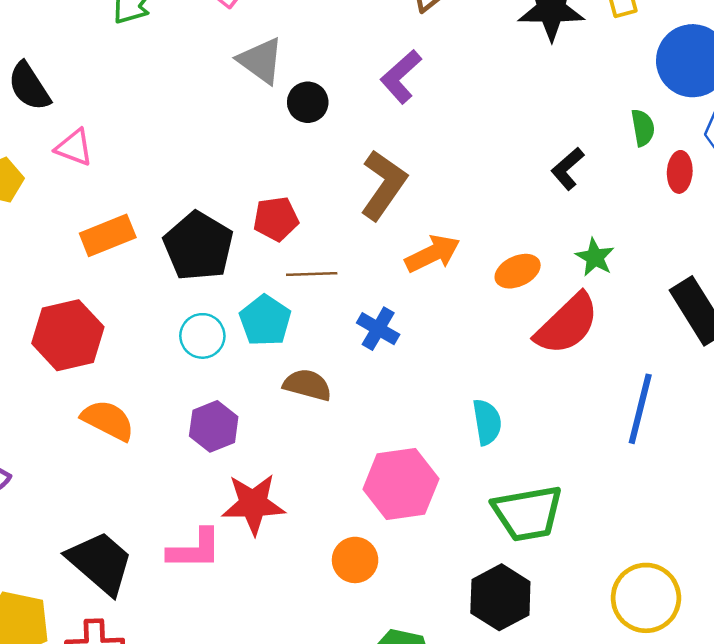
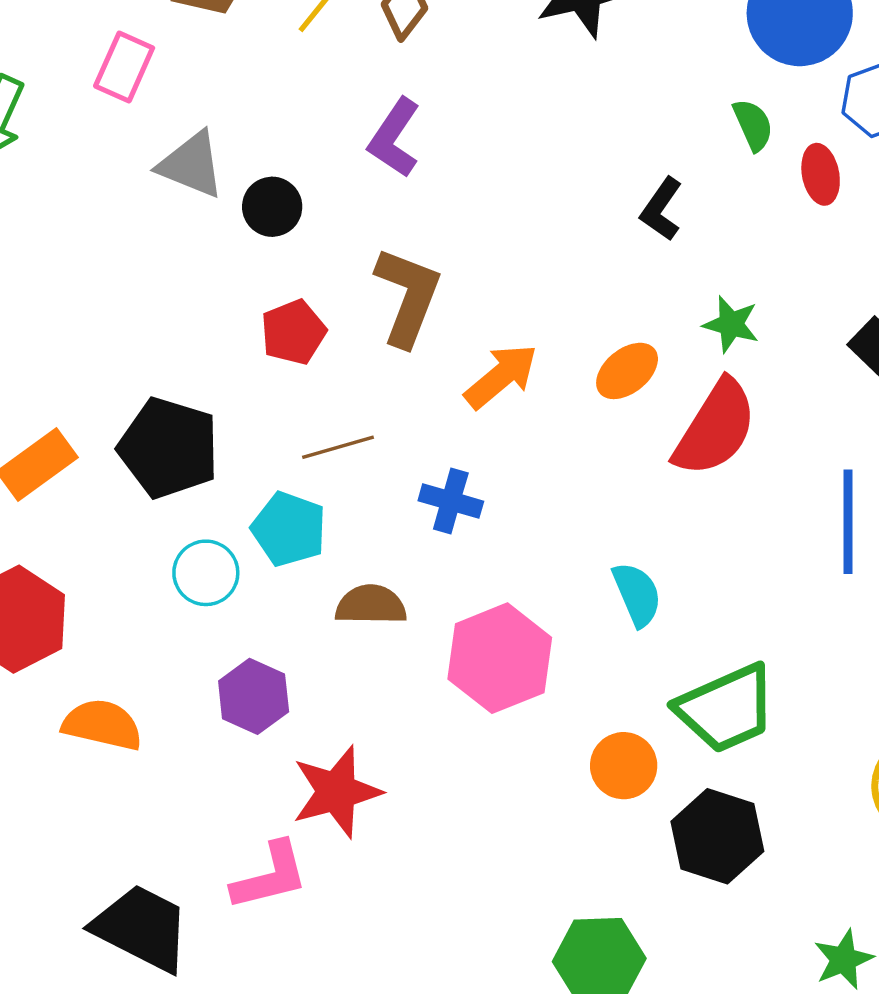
red pentagon: (276, 219) -> (293, 332), moved
pink hexagon: (401, 484) -> (500, 658), moved
orange circle: (355, 560) -> (624, 766), moved

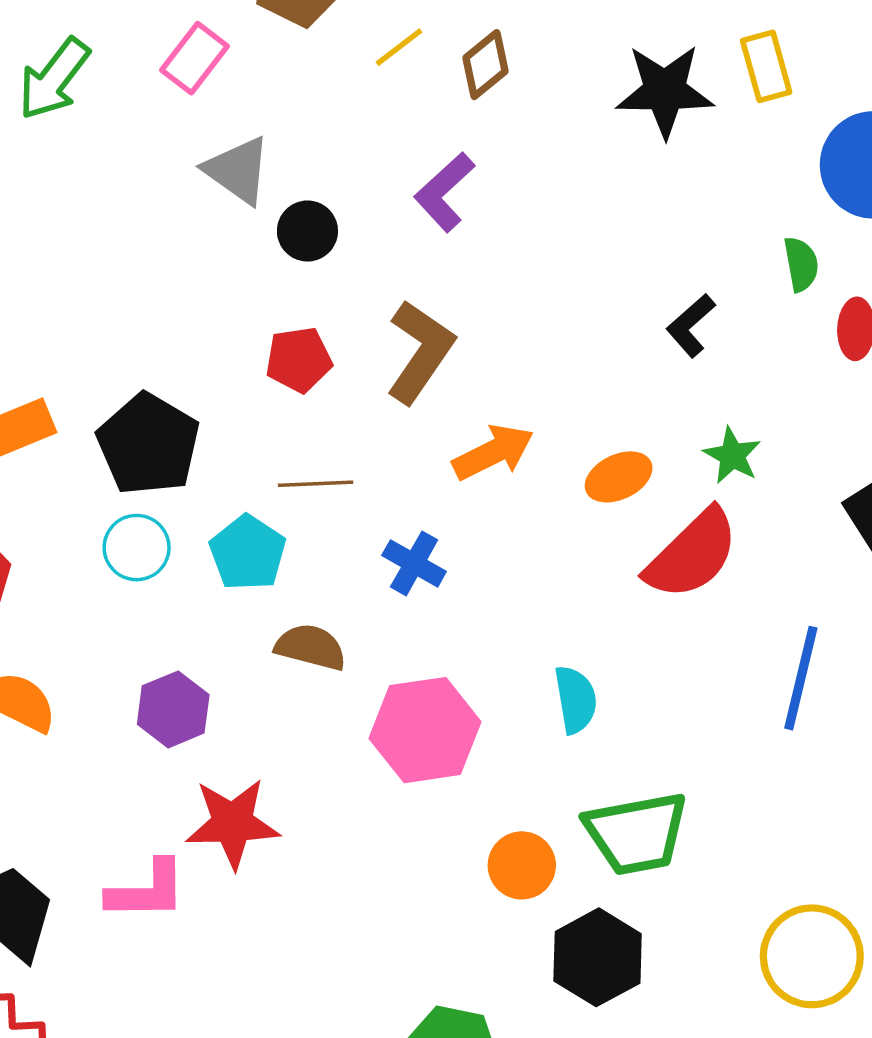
cyan circle: (206, 573) -> (137, 548), moved

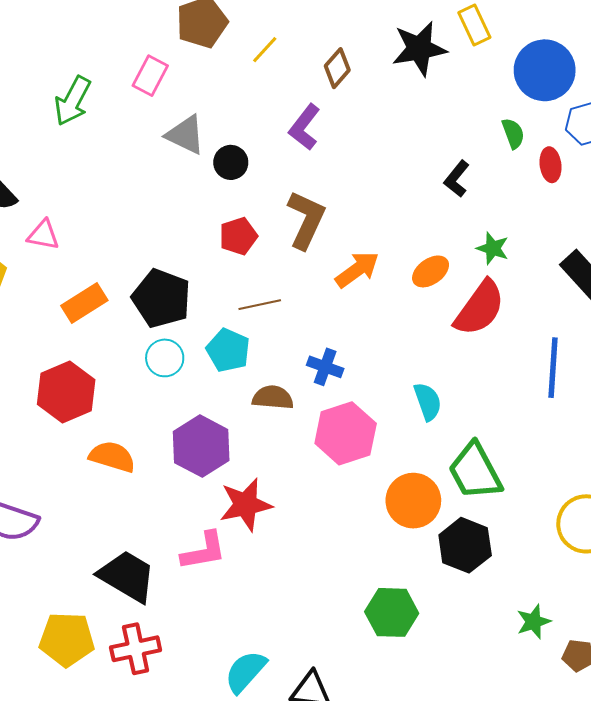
brown diamond: (486, 65) -> (337, 68), moved
blue cross: (414, 563) -> (325, 367), moved
purple hexagon: (173, 709) -> (201, 446), size x1.4
green trapezoid: (636, 833) -> (475, 471), turned 82
orange circle: (522, 865) -> (413, 501), size x1.4

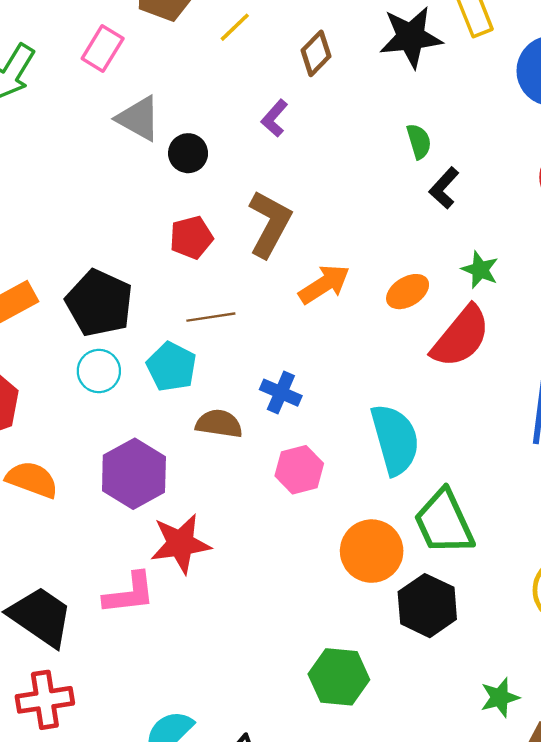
purple L-shape: (304, 127) -> (274, 118), size x0.7
green semicircle: (513, 133) -> (419, 141), moved
cyan semicircle: (428, 402) -> (395, 439), size x1.6
pink hexagon: (346, 433) -> (299, 470), size x0.7

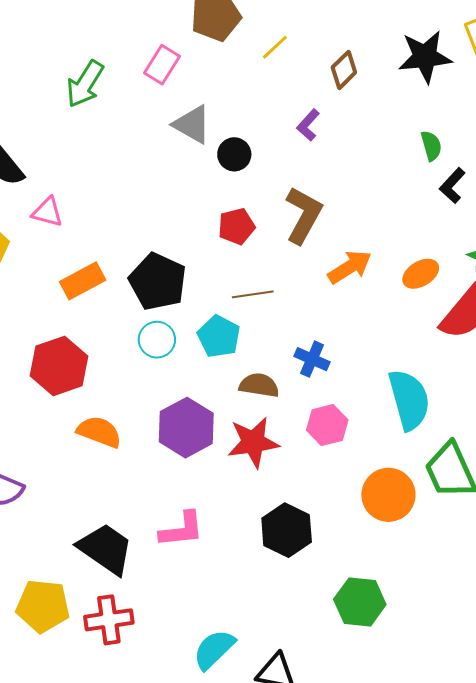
red star: (180, 544) -> (253, 442), moved
black hexagon: (427, 606) -> (287, 530), moved

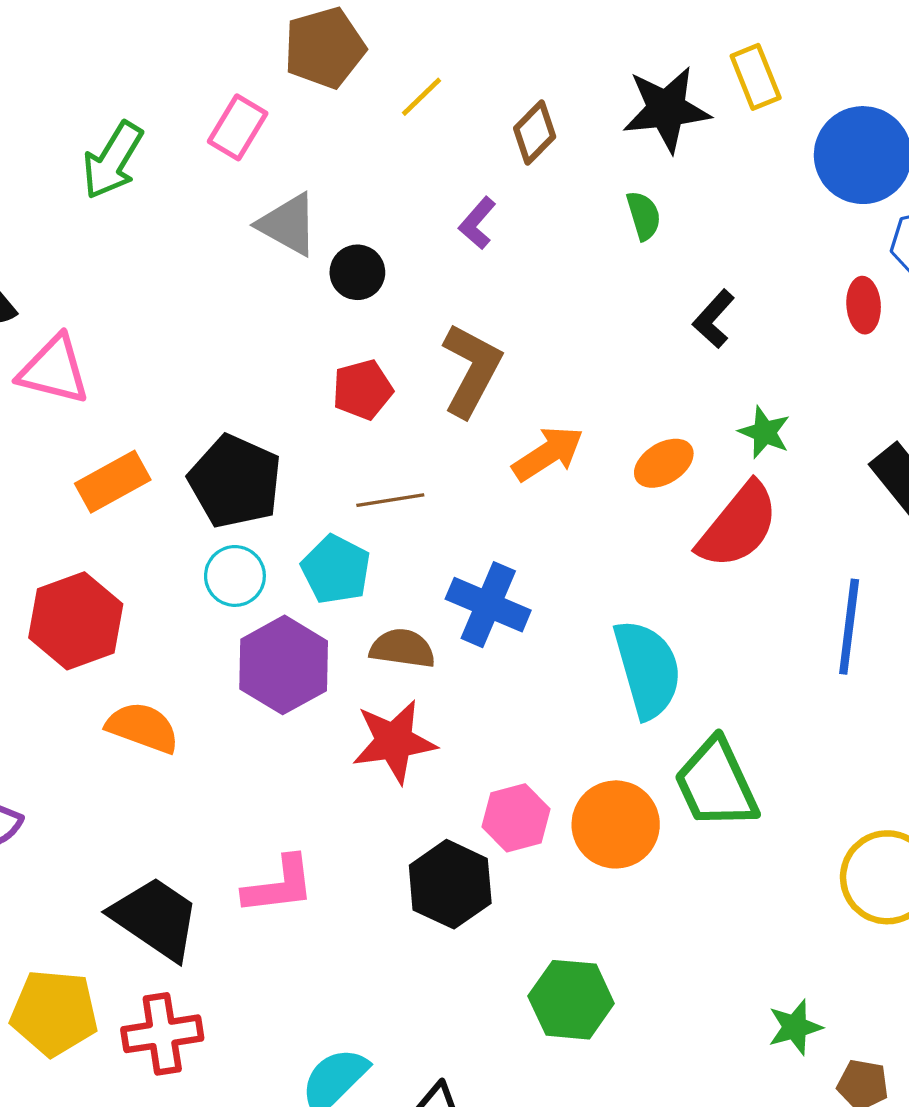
green semicircle: (431, 146) -> (644, 216), moved
pink triangle: (47, 212) -> (54, 370), size x1.4
blue cross: (312, 359) -> (488, 605), size x1.4
pink hexagon: (327, 425) -> (516, 818), moved
purple hexagon: (186, 428) -> (284, 665), moved

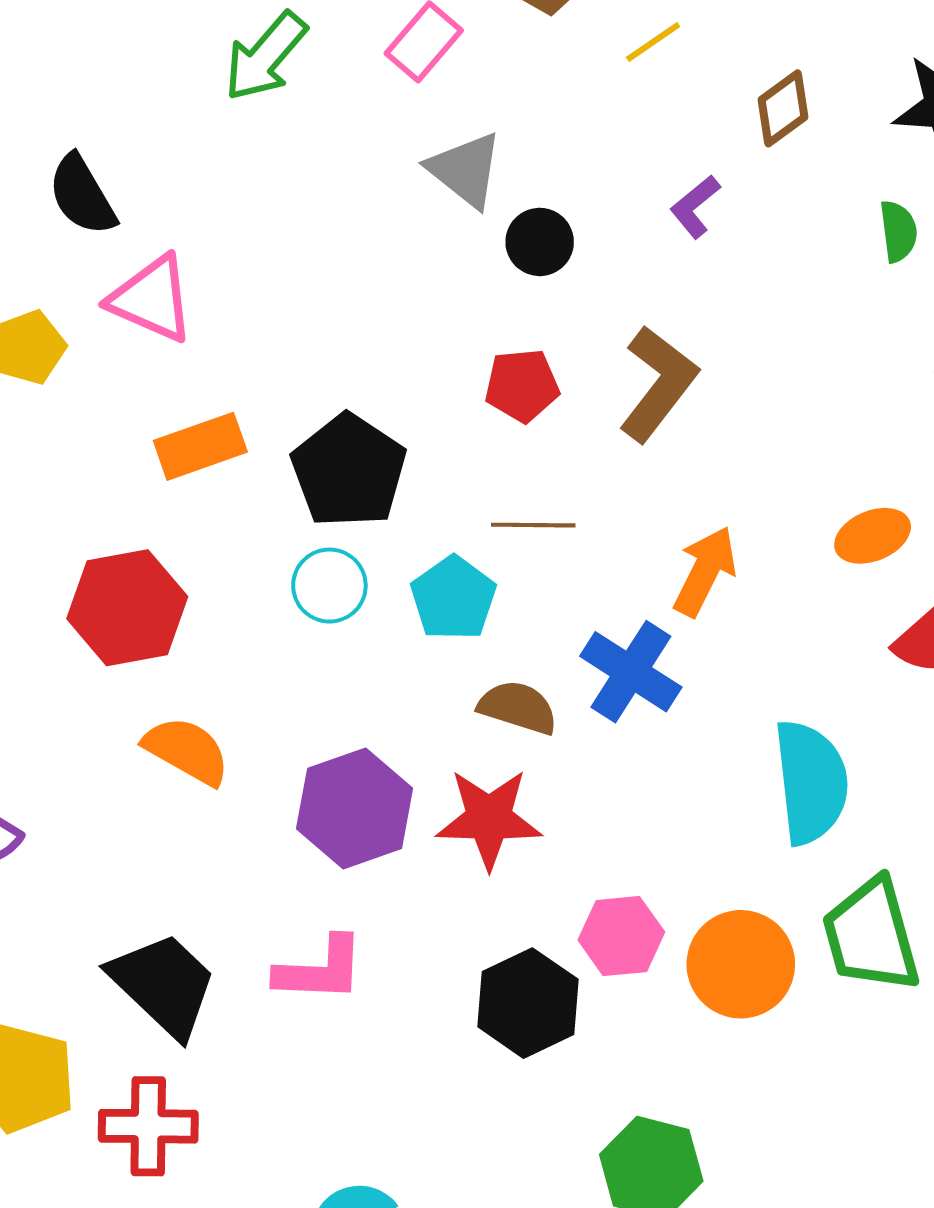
orange arrow: (548, 454) -> (705, 571), moved, turned -40
purple hexagon: (284, 665) -> (355, 808), moved

